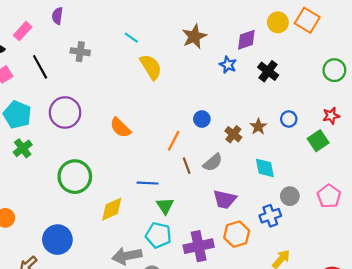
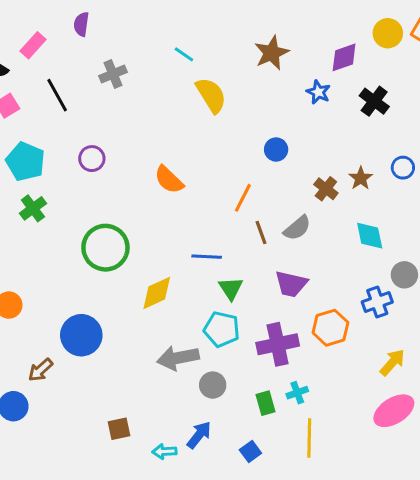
gray cross: (80, 52) -> (113, 74), turned -30
purple circle: (65, 112) -> (92, 159), size x0.6
blue circle: (202, 119) -> (276, 149), moved
purple trapezoid: (225, 199) -> (291, 284), moved

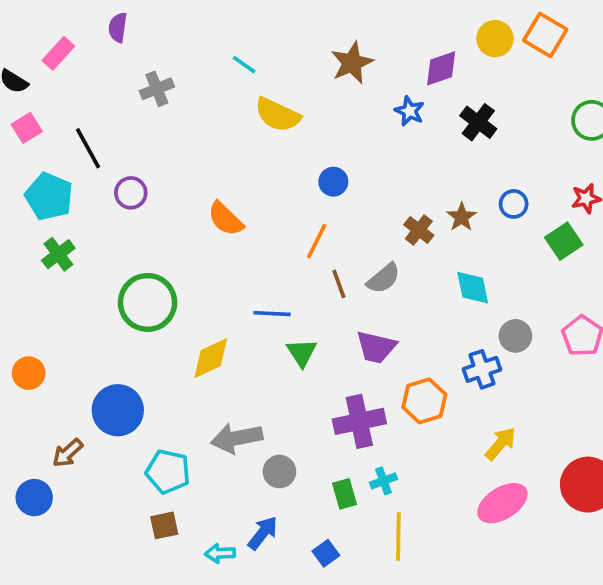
black line: (57, 95) -> (88, 148), moved
yellow semicircle: (211, 95) -> (278, 115), turned 147
blue circle: (276, 149) -> (333, 182), moved
cyan pentagon: (222, 329) -> (168, 472), moved

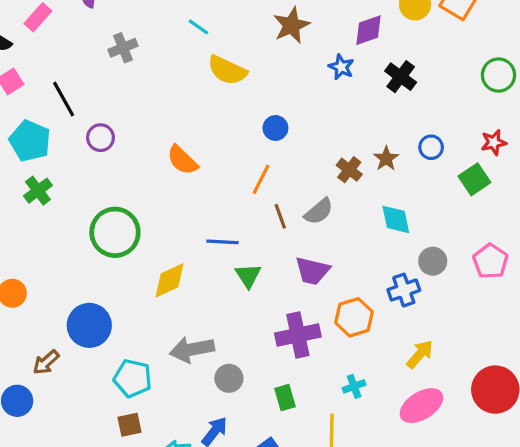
cyan cross: (383, 481) -> (354, 386), moved

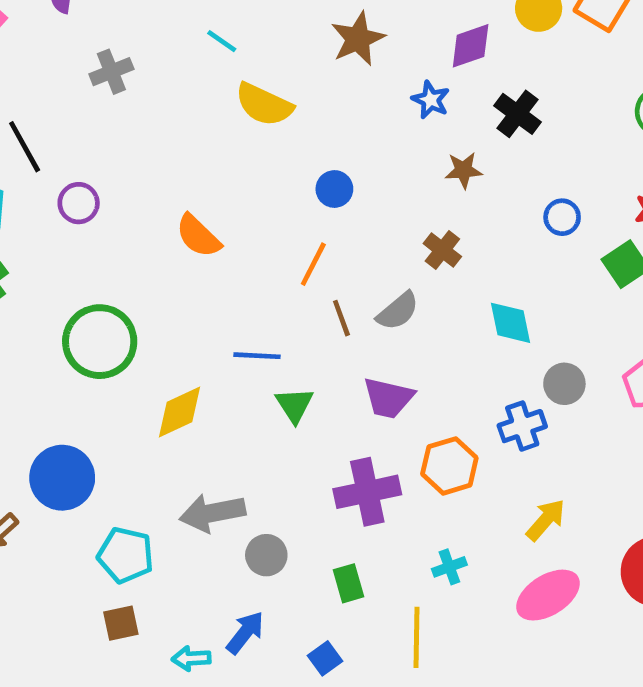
brown star: (386, 158) -> (463, 170), moved, turned 30

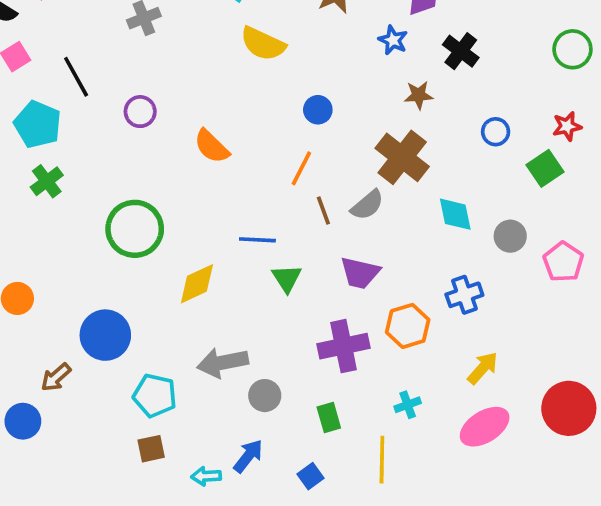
purple circle: (79, 203) -> (140, 112), moved
brown cross: (442, 250) -> (402, 157), size x1.8
gray circle: (564, 384) -> (510, 236), moved

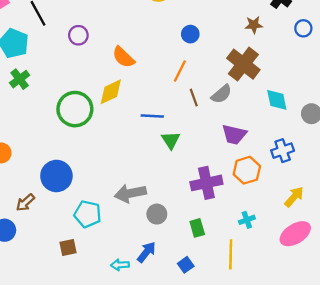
blue circle: (496, 132) -> (303, 28), moved
purple trapezoid: (360, 273) -> (234, 134), moved
yellow diamond: (197, 284) -> (111, 92), moved
brown square: (151, 449) -> (68, 248), moved

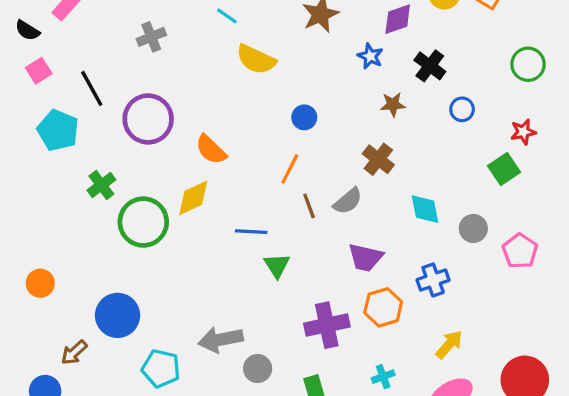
purple circle: (78, 35) -> (148, 119), size x1.8
brown cross: (243, 64) -> (378, 159), size x0.7
green cross: (20, 79) -> (101, 185), moved

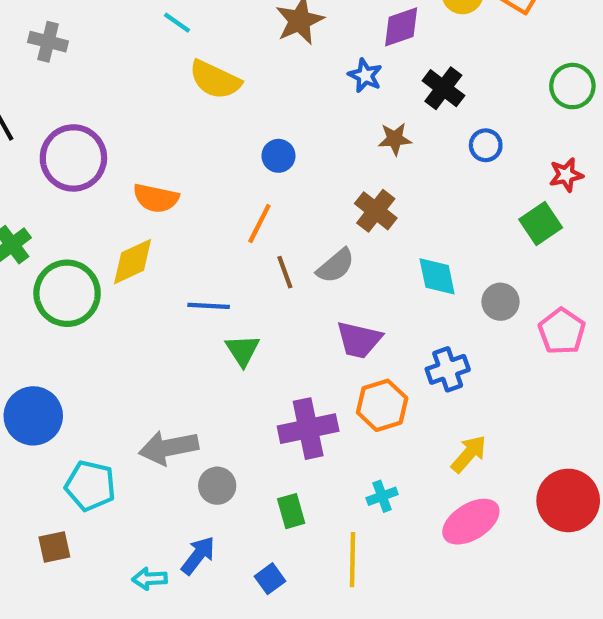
gray cross: (151, 37) -> (48, 42), moved, turned 36
orange semicircle: (211, 150) -> (156, 198), turned -32

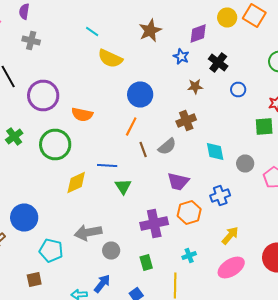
blue circle: (278, 156) -> (140, 94), size x1.6
brown cross: (376, 211) -> (186, 120), turned 30
green square: (541, 223) -> (264, 126), turned 30
yellow diamond: (133, 262) -> (76, 182), moved
green circle: (67, 293) -> (55, 144), moved

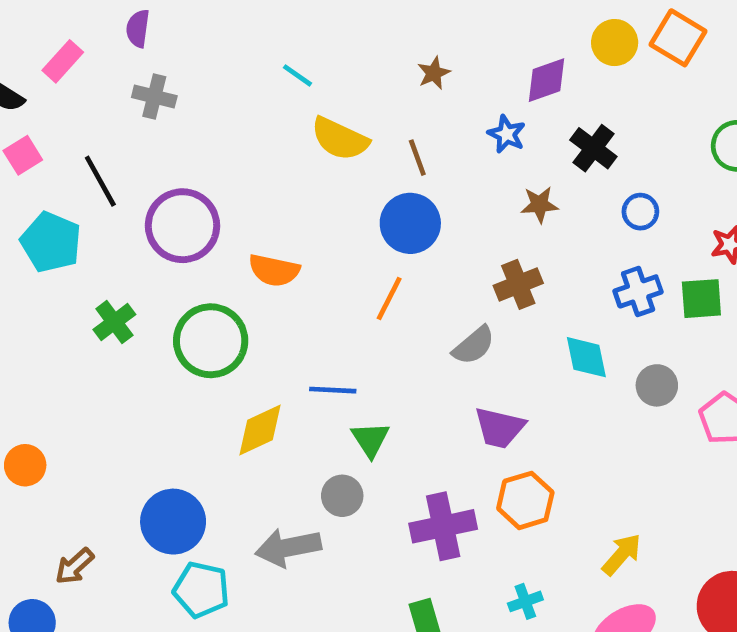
brown star: (150, 30) -> (434, 73), size x0.6
brown line: (143, 150) -> (417, 158), moved
blue cross: (220, 196) -> (638, 291), moved
blue circle: (24, 218) -> (173, 522), moved
gray circle: (111, 250) -> (342, 496), moved

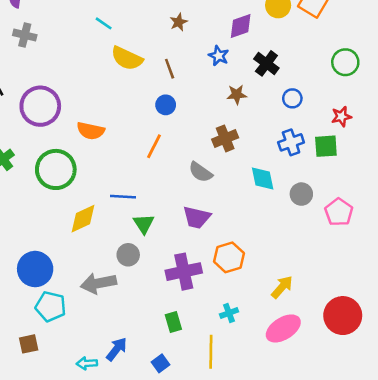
blue circle: (410, 223) -> (166, 105), size x0.6
gray semicircle: (474, 345) -> (201, 172), turned 75
purple trapezoid: (500, 428) -> (197, 217), moved

